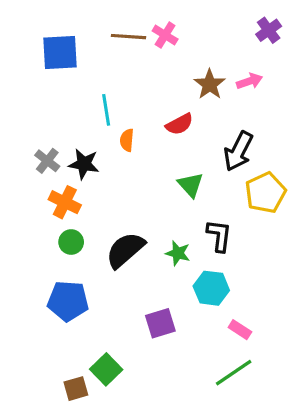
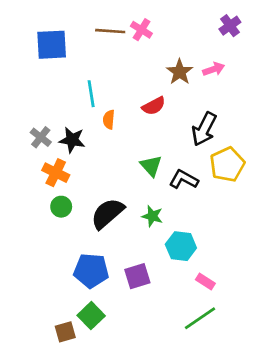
green triangle: (191, 185) -> (151, 166), moved
black L-shape: (219, 236) -> (184, 179), moved, turned -68
blue pentagon: (68, 301) -> (91, 271), moved

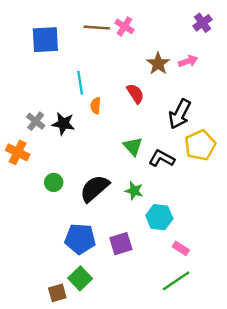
red semicircle: (154, 106) -> (135, 94), turned -95
orange cross: (56, 173) -> (18, 152), moved

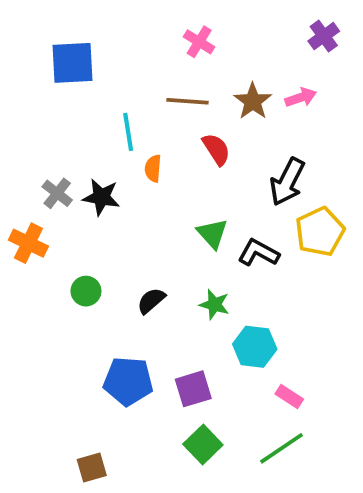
brown line: (97, 28) -> (188, 101), moved
black semicircle: (94, 188) -> (151, 301), size x0.6
green square: (80, 278) -> (203, 444), moved

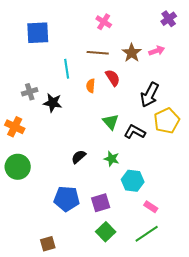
orange semicircle: (153, 168) -> (91, 86), moved
gray cross: (57, 193) -> (30, 92), moved, turned 35
green circle: (86, 291) -> (18, 167), moved, size x1.6

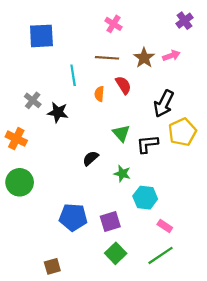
gray cross: (30, 92) -> (33, 100), turned -35
black L-shape: (135, 132) -> (147, 144), turned -35
black semicircle: (79, 157) -> (91, 158), moved

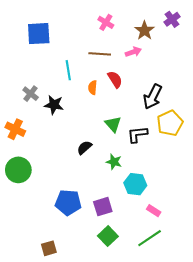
pink arrow: (171, 56) -> (133, 52), moved
brown star: (144, 58) -> (144, 31), moved

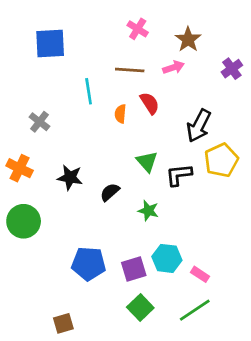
purple cross: (172, 19) -> (232, 69), moved
black star: (54, 105) -> (70, 177), moved
cyan hexagon: (135, 184) -> (167, 258), moved

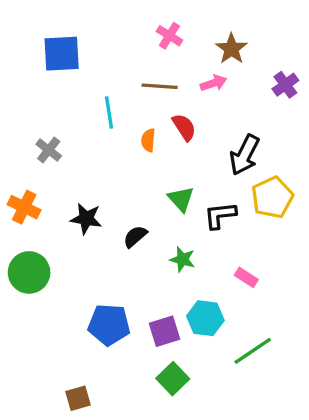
pink rectangle: (200, 274) -> (246, 277), moved
green line: (195, 310) -> (253, 351), moved

